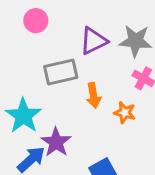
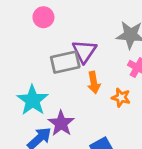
purple triangle: (93, 41) -> (84, 51), moved, turned -30

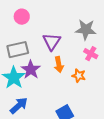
gray rectangle: (65, 62) -> (18, 50), moved
purple star: (61, 123) -> (31, 70), moved

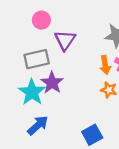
purple triangle: (52, 42) -> (65, 40), moved
orange arrow: (59, 65) -> (105, 65), moved

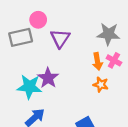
gray rectangle: (37, 59) -> (21, 37), moved
cyan star: (32, 92) -> (29, 87), turned -30

